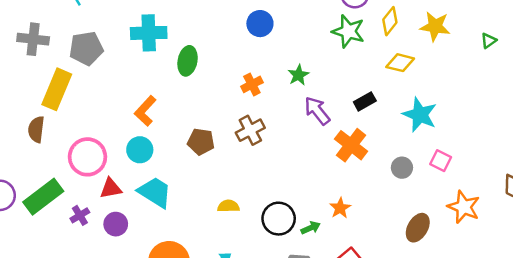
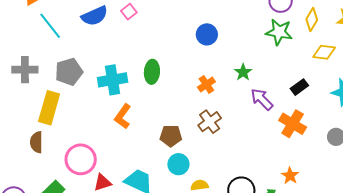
cyan cross: (149, 33) -> (113, 80), moved
cyan circle: (140, 150) -> (178, 164), moved

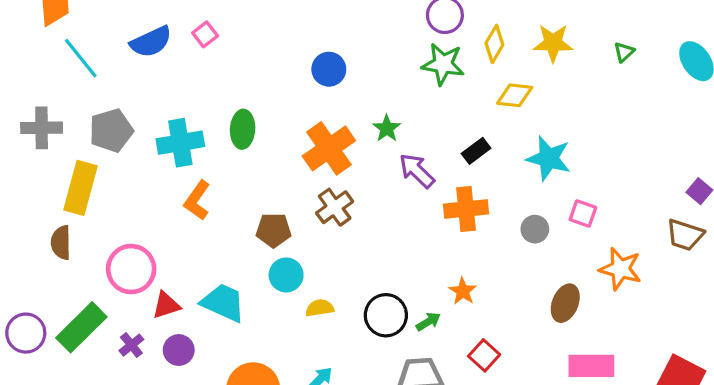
orange cross: (206, 84) -> (329, 148), size x1.8
orange cross: (293, 124) -> (466, 209), turned -36

